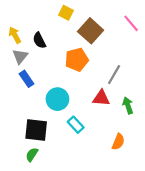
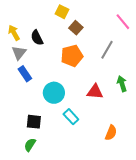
brown square: (91, 31) -> (76, 28), moved, size x0.6
gray line: (114, 75) -> (107, 50), moved
green arrow: (128, 105) -> (122, 84), moved
black square: (36, 130) -> (34, 122), size x0.7

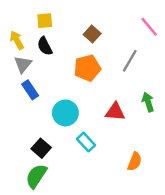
yellow square: (62, 12) -> (45, 21), moved, turned -32
black square: (34, 122) -> (41, 148), turned 35
green semicircle: (30, 145) -> (36, 176), size x1.5

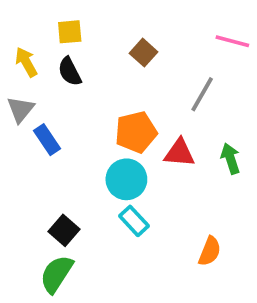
pink line: (149, 27) -> (232, 41), turned -35
gray triangle: (23, 64) -> (21, 109), moved
orange pentagon: (87, 68) -> (136, 132), moved
red triangle: (115, 112) -> (179, 153), moved
cyan circle: (65, 113) -> (126, 179), moved

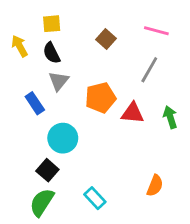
pink line: (232, 41) -> (156, 31), moved
gray triangle: (21, 109) -> (59, 81), moved
cyan circle: (126, 179) -> (63, 138), moved
cyan rectangle: (134, 221) -> (95, 198), moved

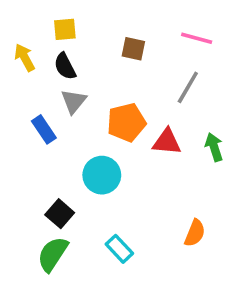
brown square: (106, 39) -> (133, 49), turned -30
cyan circle: (63, 138) -> (102, 175), moved

